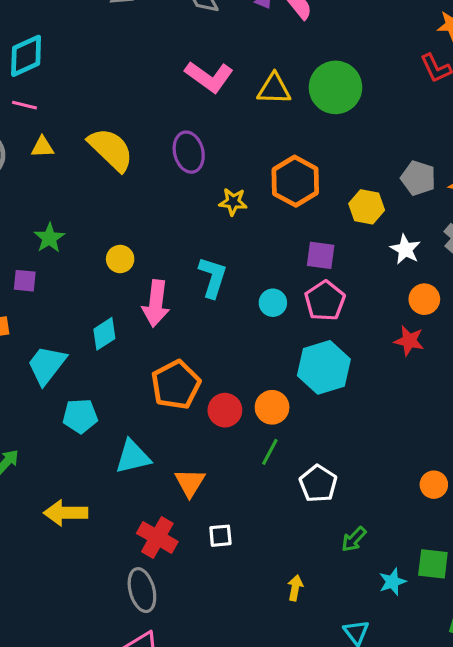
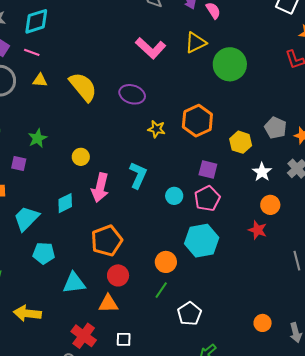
yellow triangle: (274, 89) -> (196, 43), moved, turned -35
purple ellipse: (189, 152) -> (132, 94), turned -65
red circle: (225, 410) -> (118, 275), moved
orange triangle: (190, 483) -> (108, 304), turned 50

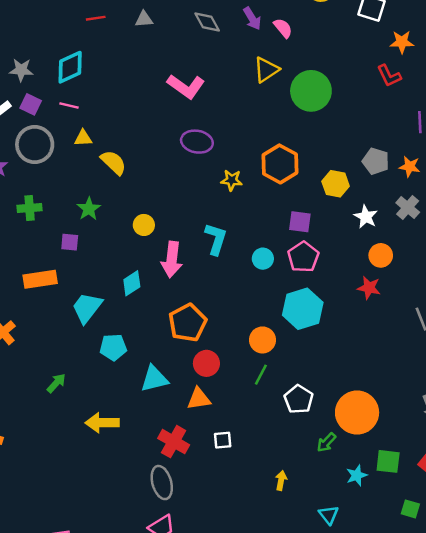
pink L-shape: (151, 48) -> (186, 86), moved
yellow semicircle: (83, 87) -> (113, 162), moved, size x0.7
orange circle: (263, 323) -> (357, 413), moved, size x2.0

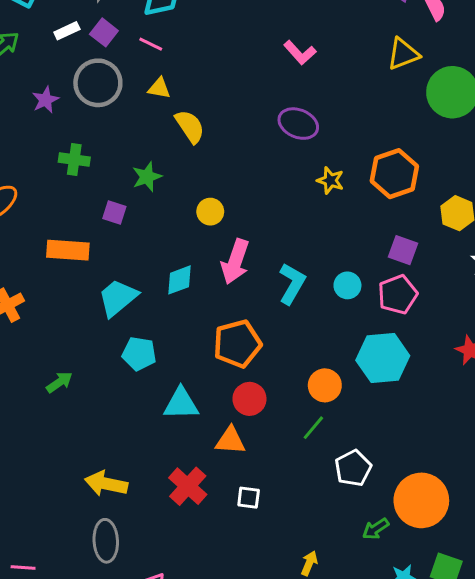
pink L-shape: (186, 86) -> (300, 53), size x0.7
cyan L-shape: (216, 239) -> (292, 284), moved
yellow arrow: (102, 423) -> (106, 484), moved
gray ellipse: (162, 483) -> (106, 541), moved

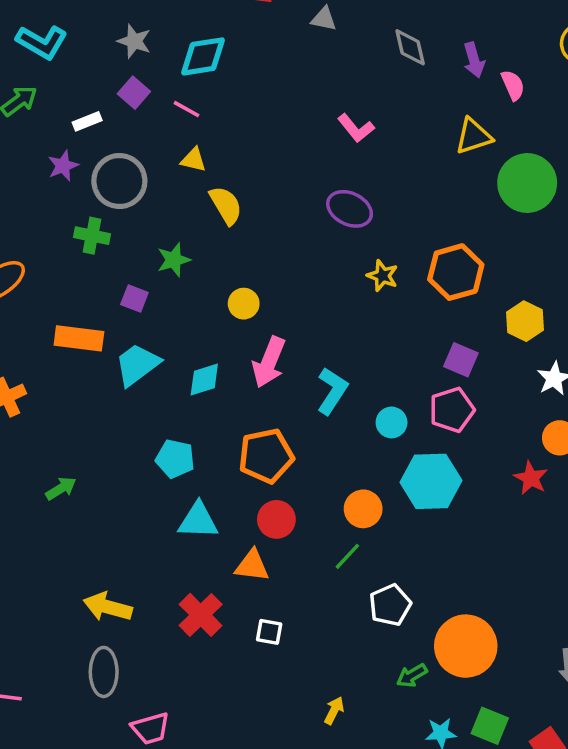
white rectangle: (67, 31) -> (87, 121), moved
gray circle: (98, 83) -> (119, 181), moved
cyan circle: (347, 285) -> (392, 422), moved
cyan trapezoid: (118, 298) -> (137, 365), moved
cyan pentagon: (139, 354) -> (175, 459), moved

